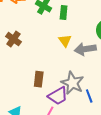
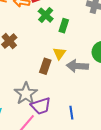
brown rectangle: (39, 79) -> (45, 66), moved
gray star: (72, 83) -> (26, 94), moved

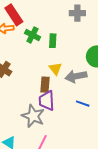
purple trapezoid: (41, 106) -> (47, 101), moved, turned 120
blue line: (71, 113) -> (83, 104), moved, turned -48

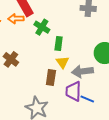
green rectangle: (53, 41) -> (59, 44), moved
purple trapezoid: (47, 101) -> (73, 91), moved

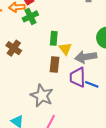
green cross: (42, 27) -> (30, 16), moved, turned 35
green rectangle: (59, 44) -> (54, 38), moved

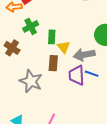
green cross: (30, 16) -> (31, 26), moved
blue line: (92, 84) -> (92, 74), moved
gray star: (42, 96) -> (31, 81), moved

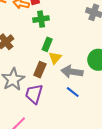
green cross: (31, 26) -> (41, 19), moved
purple trapezoid: (77, 75) -> (34, 94), moved

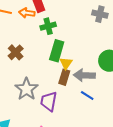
green rectangle: (47, 44) -> (57, 51), size x1.5
brown rectangle: (40, 70) -> (64, 77), moved

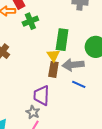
green rectangle: (57, 51) -> (62, 40), moved
gray star: (26, 89) -> (33, 112), moved, size x0.6

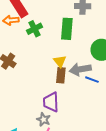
green rectangle: (62, 40) -> (67, 29), moved
blue line: (79, 84) -> (92, 80), moved

